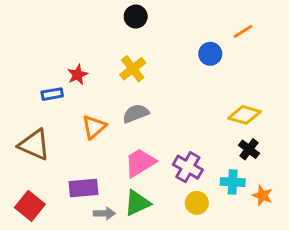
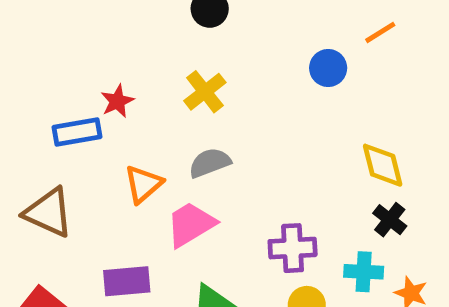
blue rectangle: (52, 94) -> (77, 132), size x1.4
yellow diamond: (245, 115) -> (383, 165), turned 60
pink trapezoid: (140, 163) -> (191, 224), moved
purple cross: (188, 167) -> (293, 248), turned -32

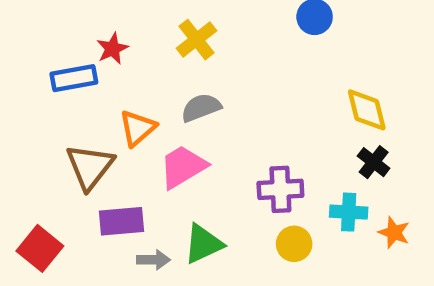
brown triangle: (49, 213) -> (90, 167), moved, turned 44

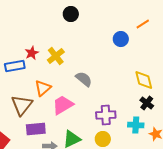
yellow cross: (197, 40) -> (56, 56), moved
gray semicircle: (201, 108) -> (84, 79), moved, turned 60
yellow circle: (294, 244) -> (103, 139), moved

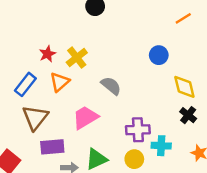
blue circle: (121, 39) -> (159, 55), moved
blue rectangle: (15, 66) -> (25, 84), moved, turned -42
orange triangle: (43, 88) -> (60, 82), moved
cyan cross: (136, 125) -> (161, 146), moved

